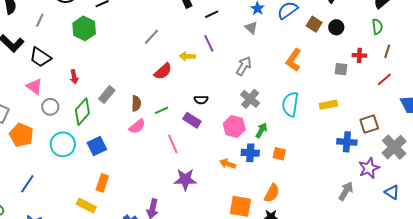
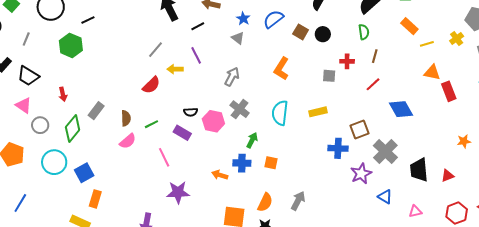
gray line: (152, 37) -> (155, 50), moved
pink hexagon: (234, 126) -> (213, 121), moved
blue square: (97, 146) -> (84, 173), moved
gray arrow: (346, 191) -> (298, 201), moved

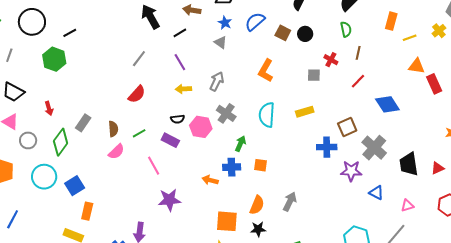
orange rectangle: (409, 26) -> (391, 21), turned 66
red cross: (347, 61) -> (331, 60), turned 32
yellow arrow: (175, 69) -> (183, 89), moved
purple star: (361, 174) -> (351, 171), turned 30

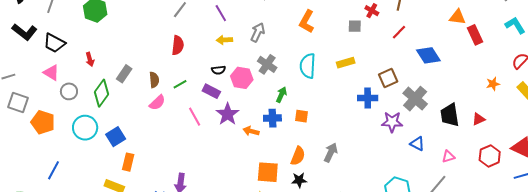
red semicircle: (137, 94) -> (178, 45), turned -36
purple star: (169, 200) -> (228, 114), moved, turned -30

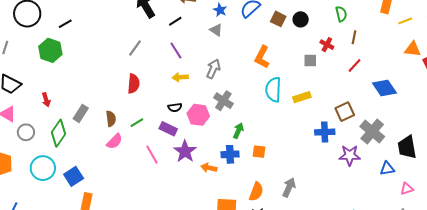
cyan semicircle: (308, 66) -> (273, 90), moved
blue triangle: (417, 144) -> (387, 169), moved, turned -35

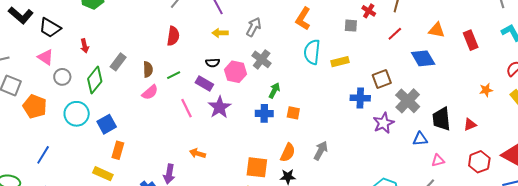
orange triangle: (413, 49) -> (437, 30), moved
purple star: (350, 155) -> (384, 123), turned -30
orange arrow: (209, 168) -> (197, 153), moved

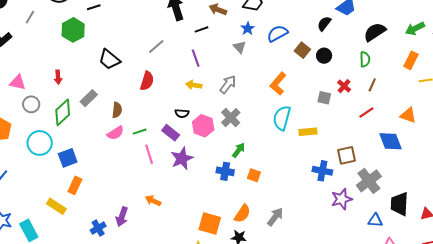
black trapezoid: (50, 28) -> (109, 59), moved
pink triangle: (46, 57) -> (18, 82), turned -30
green line: (174, 75) -> (140, 132), moved

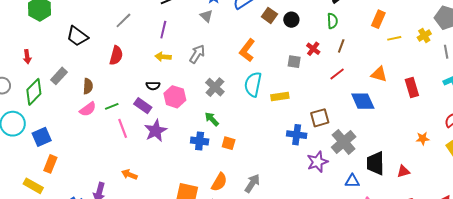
purple line: (196, 58) -> (163, 30), turned 36
gray cross: (231, 118) -> (215, 87), moved
green arrow: (239, 150) -> (212, 119), turned -77

